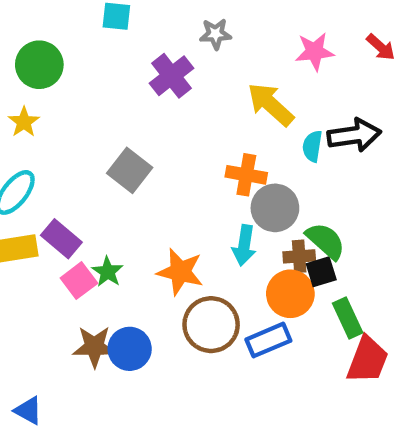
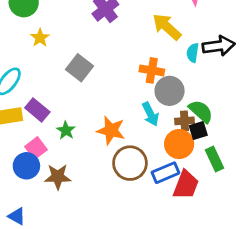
yellow star: (24, 122) -> (40, 38), moved
cyan arrow: (244, 245) -> (150, 114), turned -35
pink square: (79, 281) -> (36, 148), moved
blue circle: (130, 349) -> (26, 166), moved
red trapezoid: (367, 360) -> (186, 185), moved

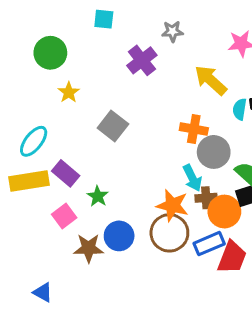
brown cross: (185, 121) -> (206, 198), moved
orange star: (111, 130) -> (172, 205), moved
blue circle: (26, 166) -> (119, 236), moved

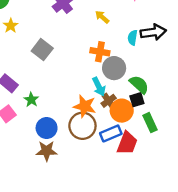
yellow arrow: (211, 80) -> (102, 17), moved, size x0.6
brown cross: (206, 198) -> (109, 101), turned -32
brown star: (89, 248) -> (47, 151), moved

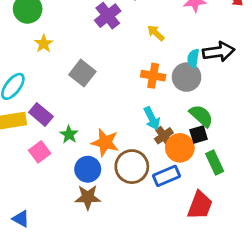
gray circle: (114, 68) -> (187, 77), moved
orange star: (85, 106) -> (105, 143), moved
red trapezoid: (127, 143) -> (200, 205), moved

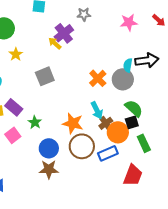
yellow arrow: (156, 33) -> (55, 43), moved
gray square: (82, 73) -> (45, 76), turned 30
orange cross: (153, 76) -> (98, 78), turned 36
orange star: (105, 143) -> (73, 123), moved

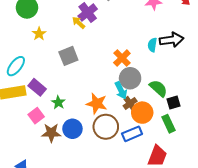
gray circle: (123, 79) -> (130, 78), moved
black square: (132, 122) -> (174, 102), moved
brown star: (49, 169) -> (51, 133), moved

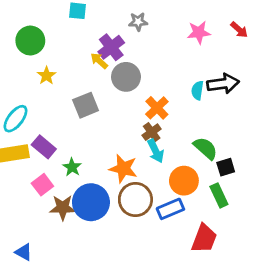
gray circle: (130, 78) -> (126, 77), moved
brown cross: (130, 103) -> (152, 132), moved
blue circle: (72, 129) -> (91, 202), size x1.4

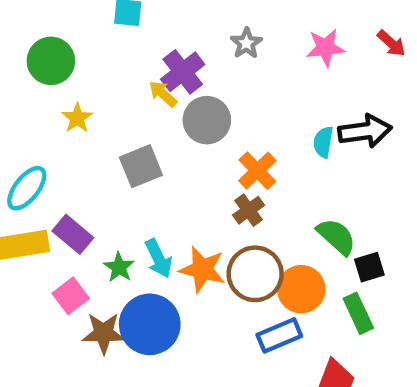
gray star: (138, 22) -> (246, 43), moved, turned -30
cyan arrow: (156, 151) -> (159, 258), moved
brown circle: (135, 200) -> (255, 274), moved

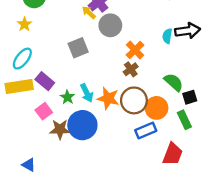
yellow star: (77, 118) -> (24, 24), moved

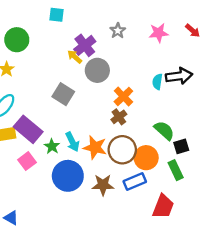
gray square: (78, 48) -> (63, 94), turned -36
purple rectangle: (45, 81) -> (28, 129), size x1.4
brown star: (60, 129) -> (103, 185), moved

